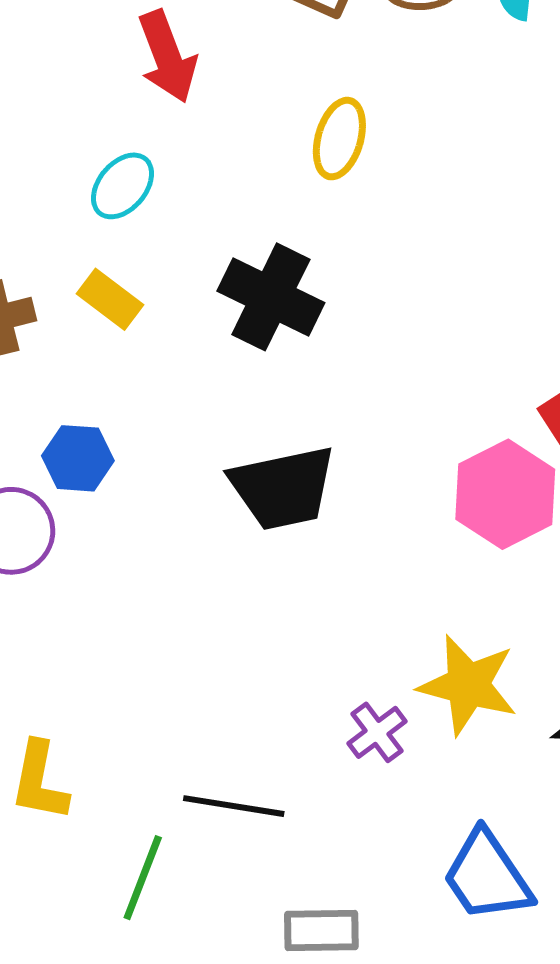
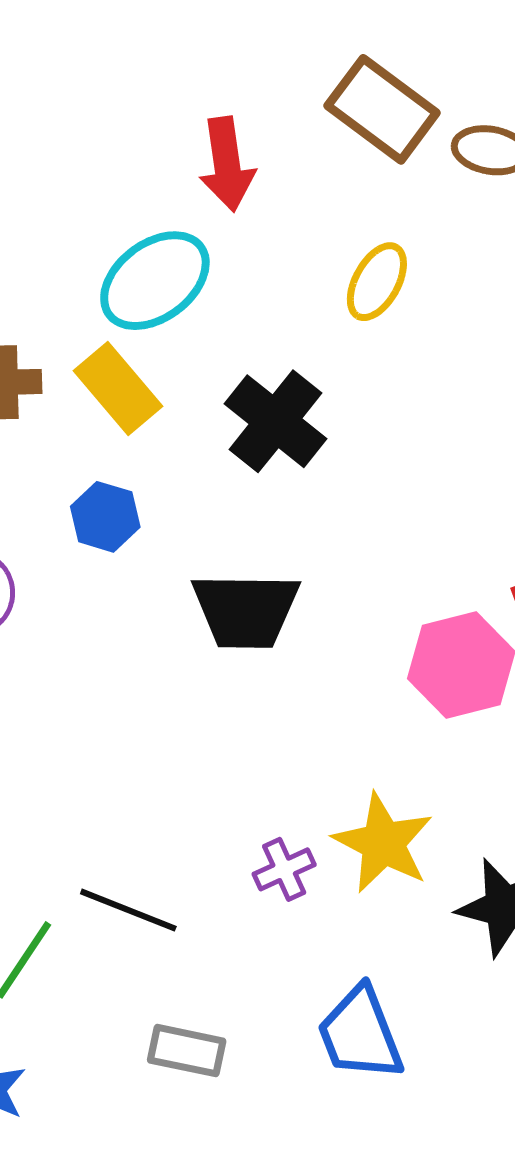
cyan ellipse: (123, 186) -> (155, 281), size x1.6
yellow rectangle: (110, 299) -> (118, 388), size x1.4
blue hexagon: (78, 458) -> (105, 517), moved

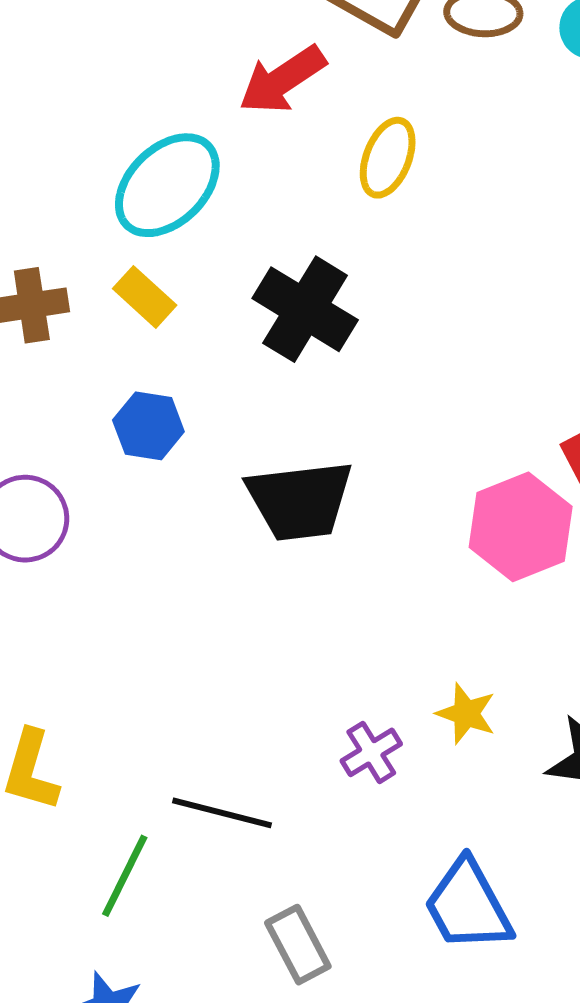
red arrow: (227, 164) -> (282, 80), moved, turned 72
yellow rectangle: (118, 388) -> (145, 297), size x0.7
yellow star: (383, 843) -> (466, 714), size x0.6
gray rectangle: (187, 1051) -> (298, 945), turned 58

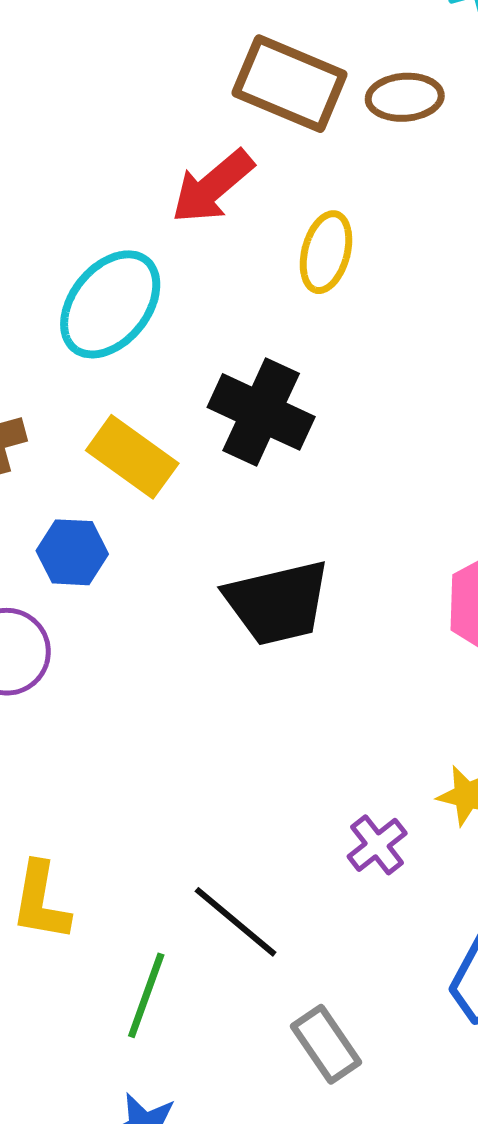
yellow rectangle: (145, 297) -> (132, 457), moved, size x1.4
blue hexagon: (148, 426) -> (72, 552), moved
black line: (222, 813) -> (236, 922), turned 32

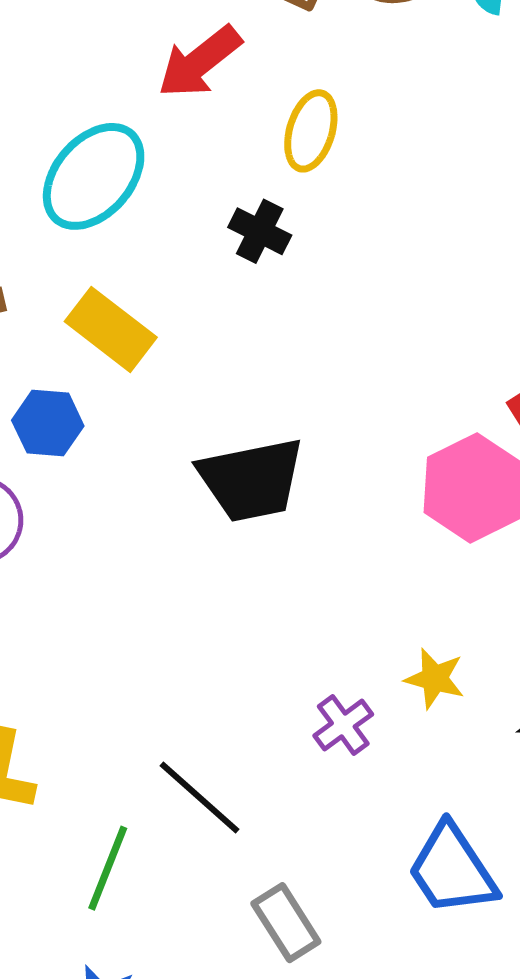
black cross: (261, 412) -> (260, 231), moved, size x0.6

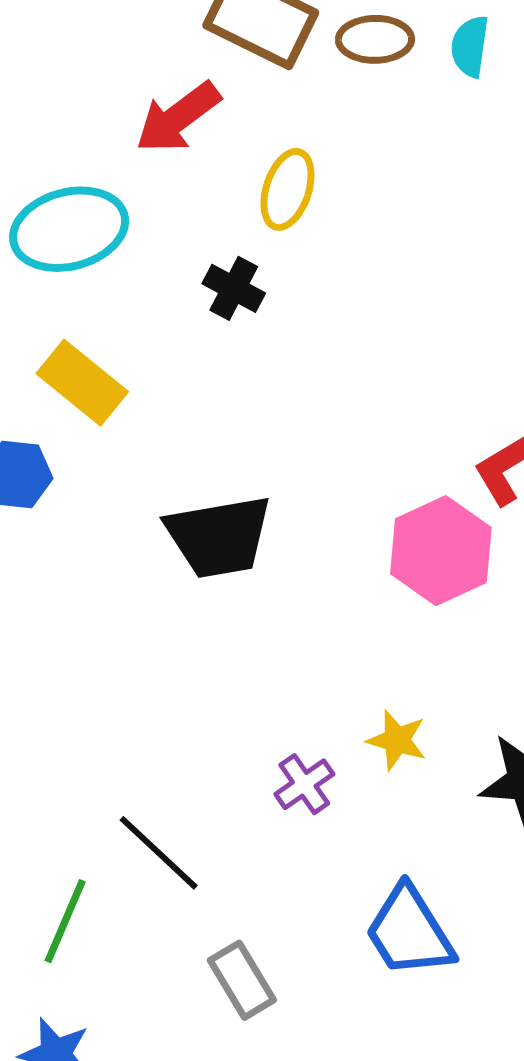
cyan ellipse: (94, 176) -> (69, 229), turned 33

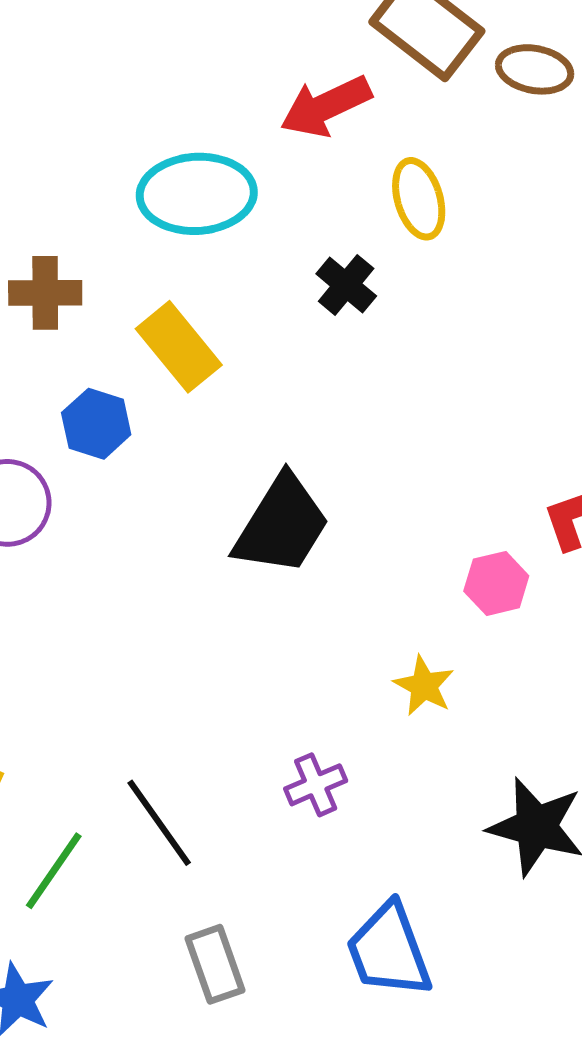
yellow ellipse: (287, 189) -> (419, 199), turned -46
black trapezoid: (219, 537) -> (282, 525), turned -60
pink hexagon: (441, 551) -> (496, 583), size x0.6
yellow star: (397, 740) -> (424, 686), moved

